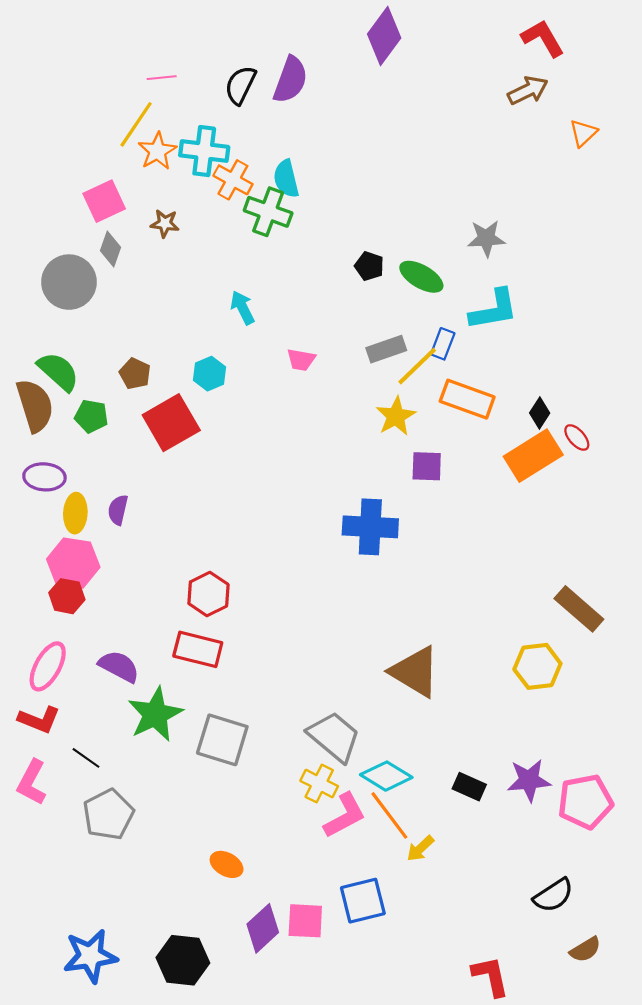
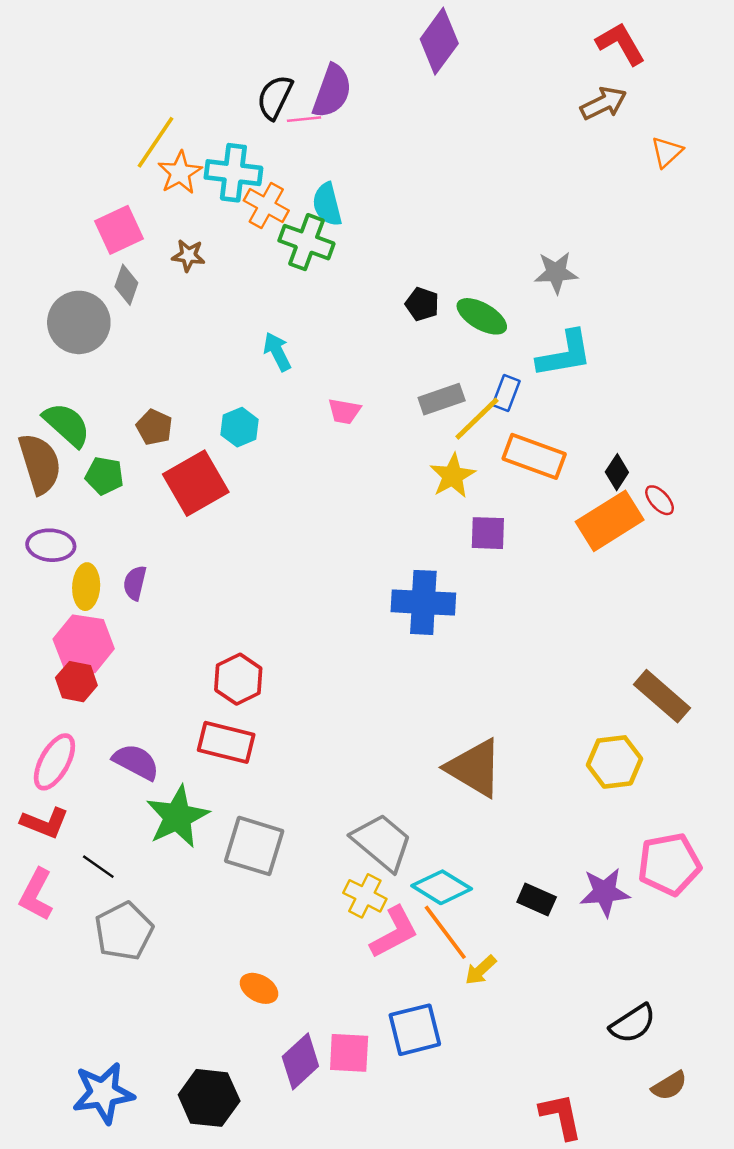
pink line: (162, 78) -> (304, 119), moved
pink pentagon: (585, 802) -> (669, 864), moved

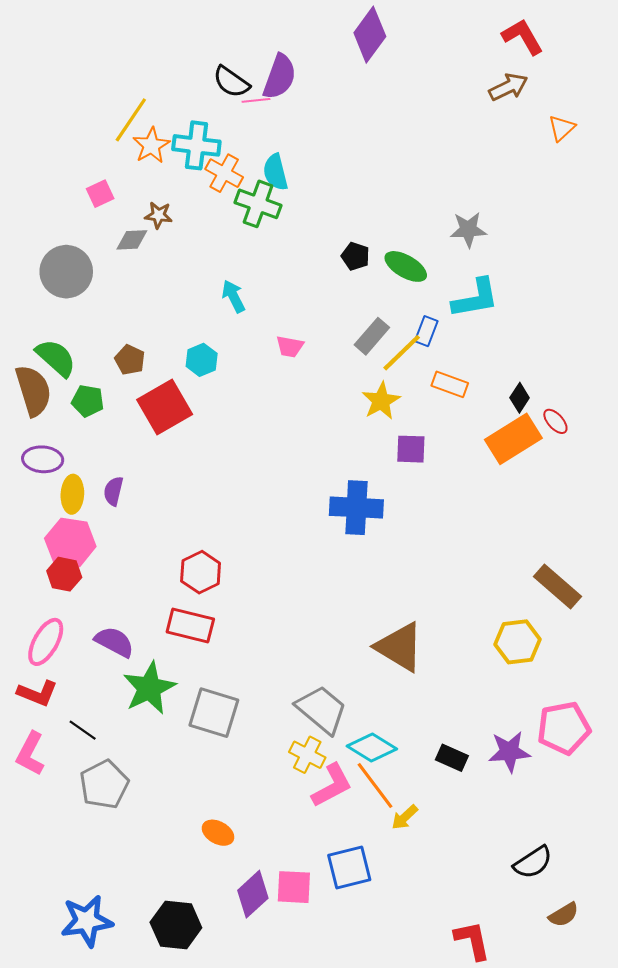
black semicircle: (275, 97) -> (231, 82), turned -81
pink square: (119, 230) -> (100, 194), size x0.7
gray diamond: (126, 285) -> (132, 240), moved, turned 68
gray rectangle: (442, 399) -> (372, 336), turned -30
orange rectangle: (534, 456) -> (450, 384), size x0.7

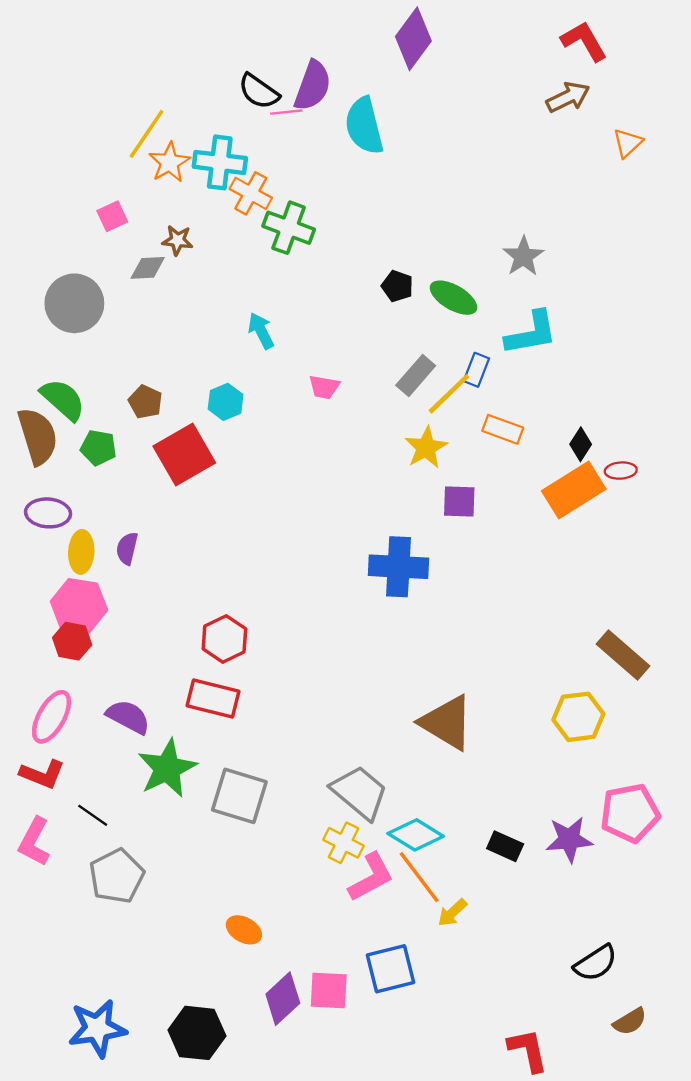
cyan semicircle: (275, 172) -> (364, 126), moved, size x1.4
gray star: (468, 230) -> (523, 256), turned -30
red ellipse: (555, 421) -> (621, 471), turned -52

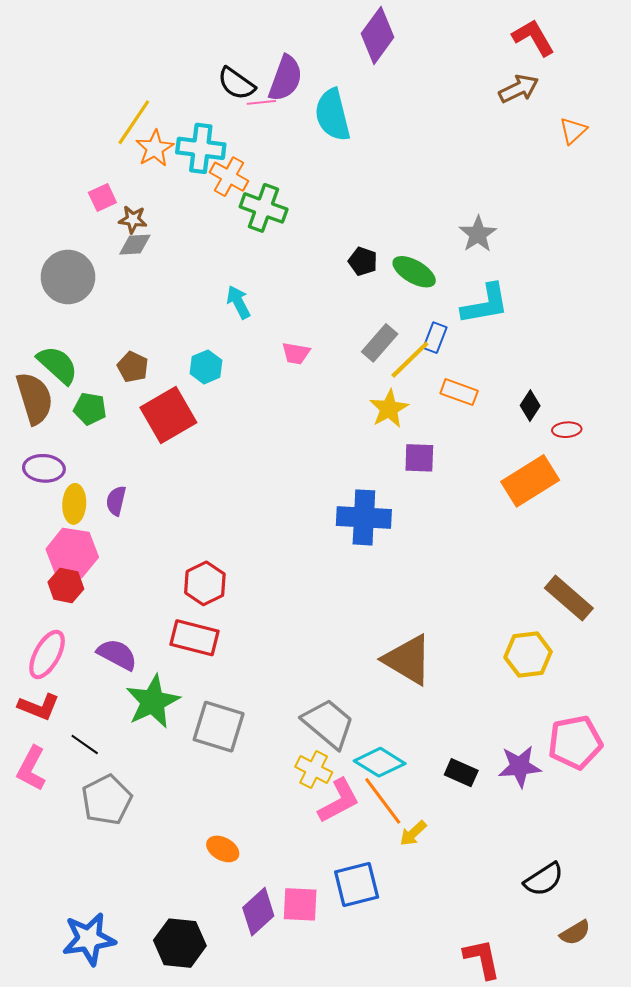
brown star: (177, 240) -> (133, 219), moved
orange rectangle: (574, 490) -> (530, 481), moved

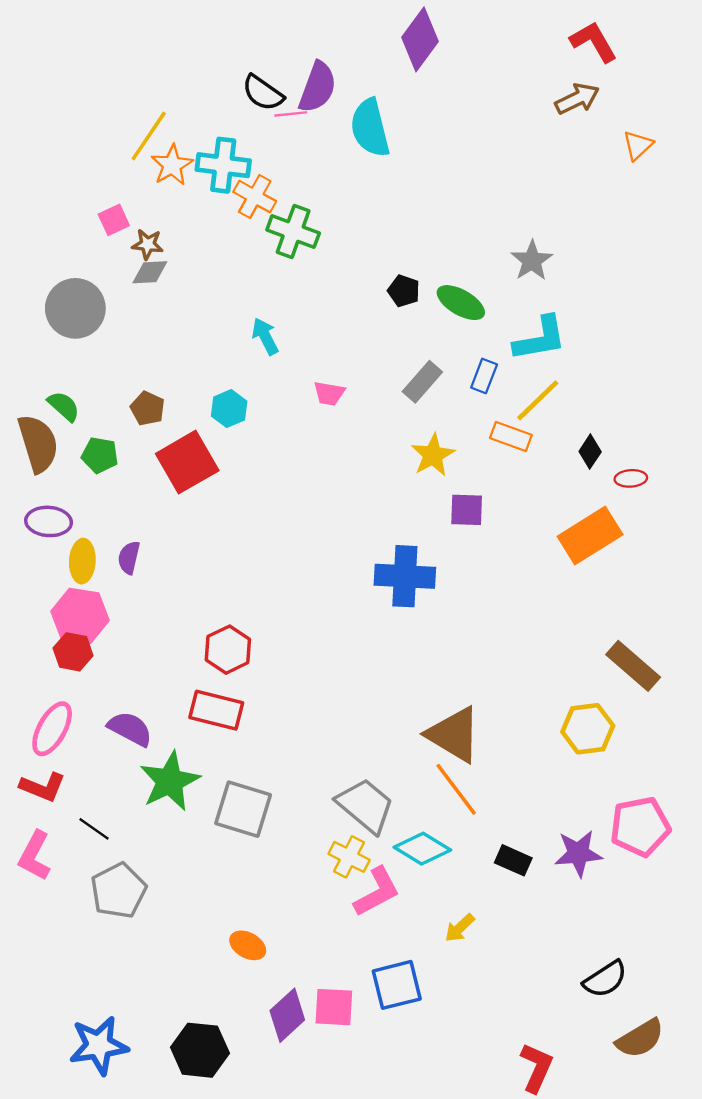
yellow line: (410, 360) -> (538, 400), moved
green semicircle: (58, 365) -> (64, 406), size x0.7
orange line: (383, 801) -> (456, 789), moved
brown semicircle: (575, 933) -> (640, 1039), size x1.4
red L-shape: (482, 959) -> (536, 1068), turned 36

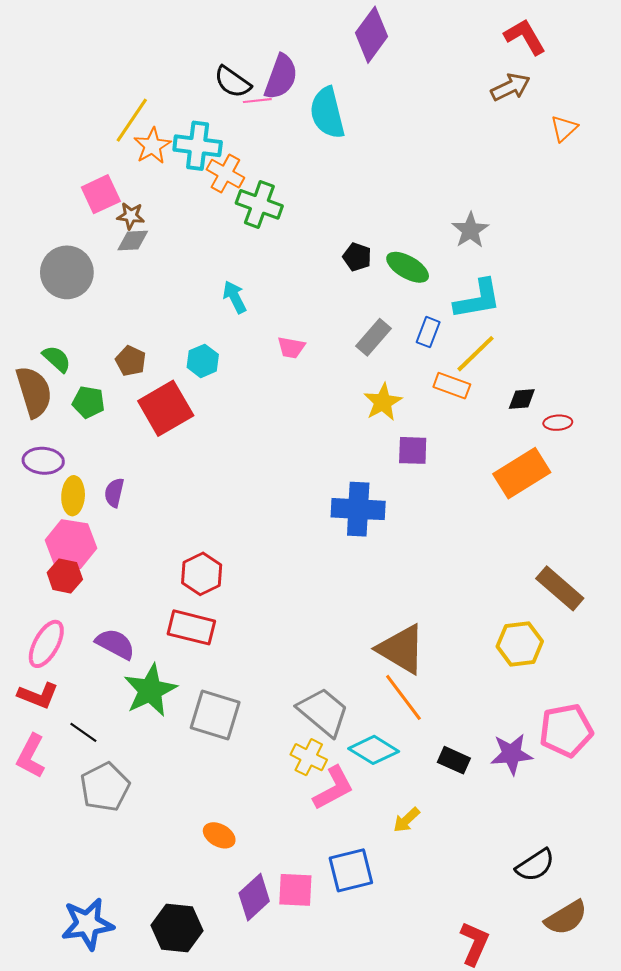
pink square: (114, 220) -> (101, 194), size x1.4
black diamond: (590, 452) -> (522, 399), turned 52

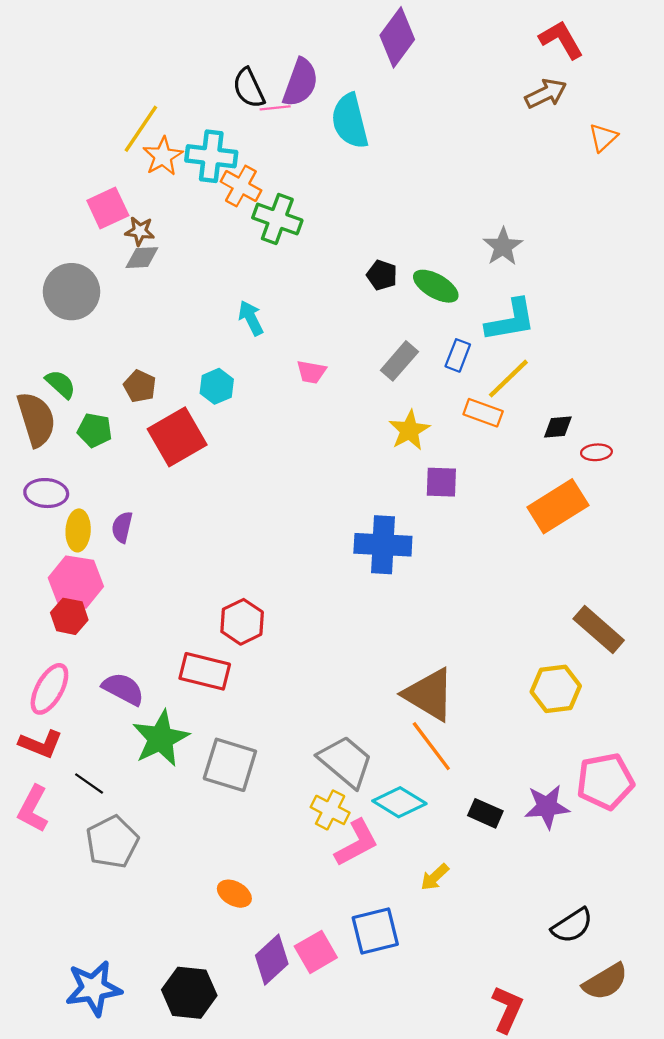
black semicircle: (233, 82) -> (249, 88), turned 30
red hexagon: (202, 574) -> (242, 622), moved
pink square: (295, 890) -> (316, 952), turned -33

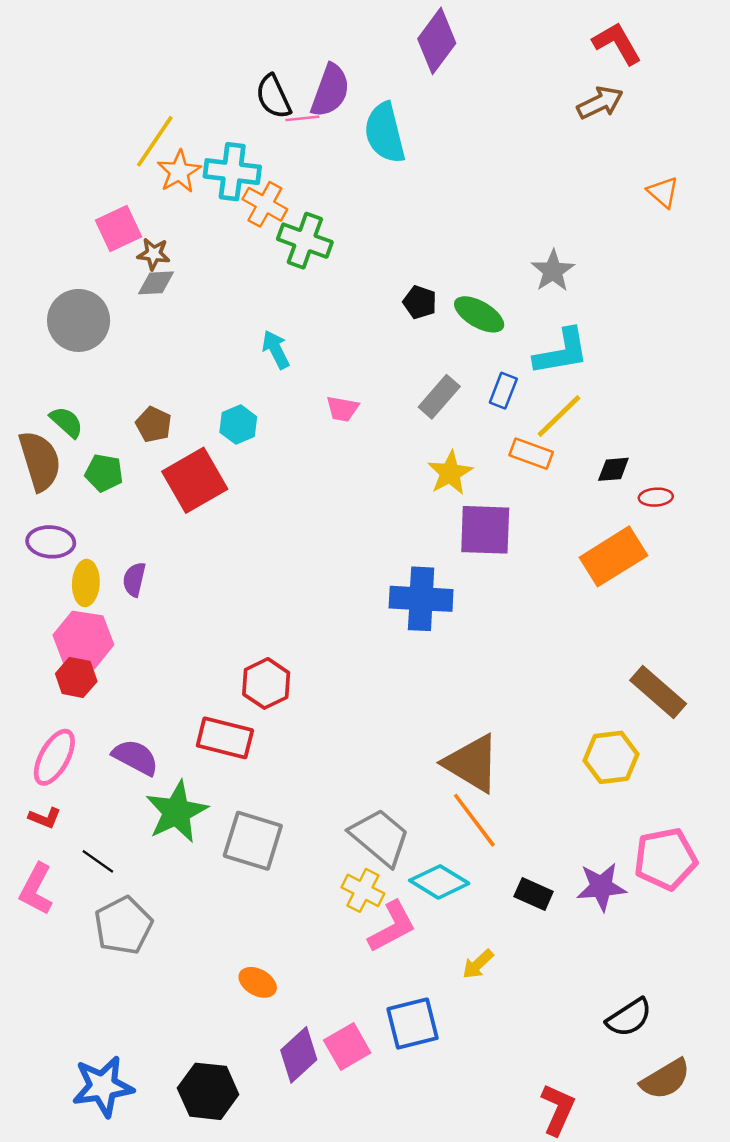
orange triangle: (603, 138) -> (663, 192), moved, turned -36
purple square: (441, 482) -> (485, 530), size x1.5
red L-shape: (41, 744) -> (45, 818), size x0.7

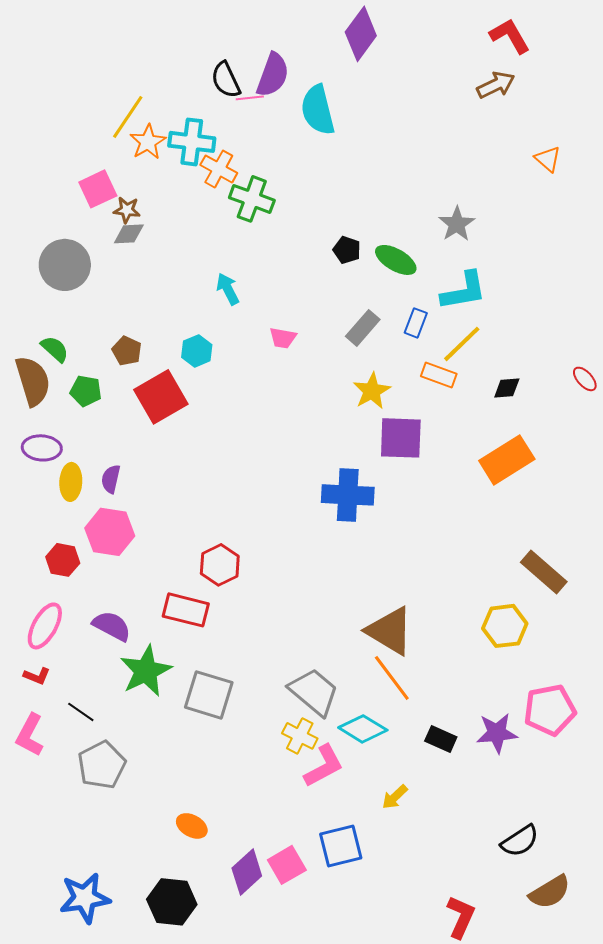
red ellipse: (656, 497) -> (585, 379), moved, turned 52
pink hexagon: (83, 640) -> (110, 532), moved
orange ellipse: (258, 982) -> (192, 826), moved

